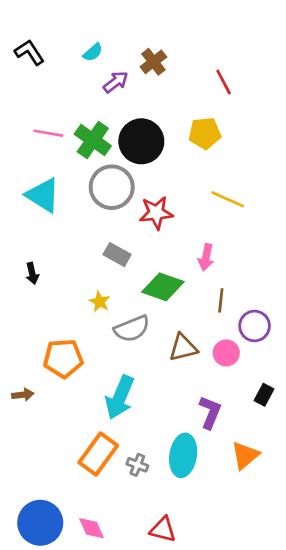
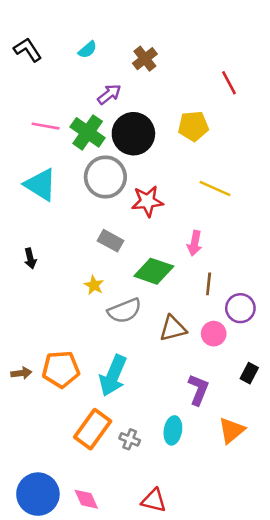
purple arrow: (116, 82) -> (109, 94), moved
red line: (224, 82) -> (229, 83), moved
orange pentagon: (63, 358) -> (61, 369), moved
cyan ellipse: (183, 455) -> (173, 430), size x0.7

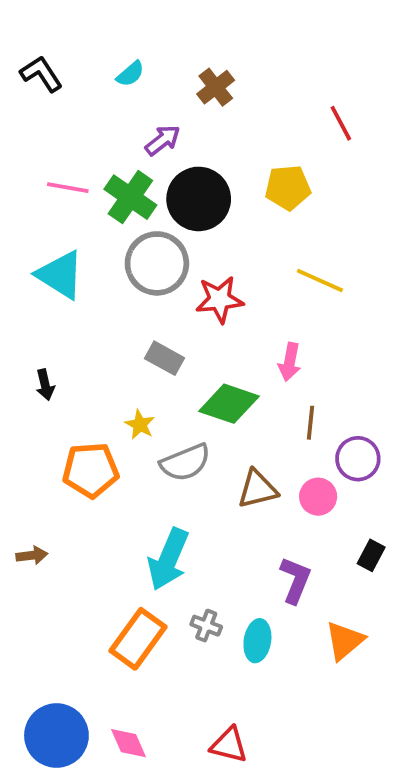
orange pentagon: (61, 369) -> (91, 470), moved
gray cross: (130, 439) -> (206, 626), moved

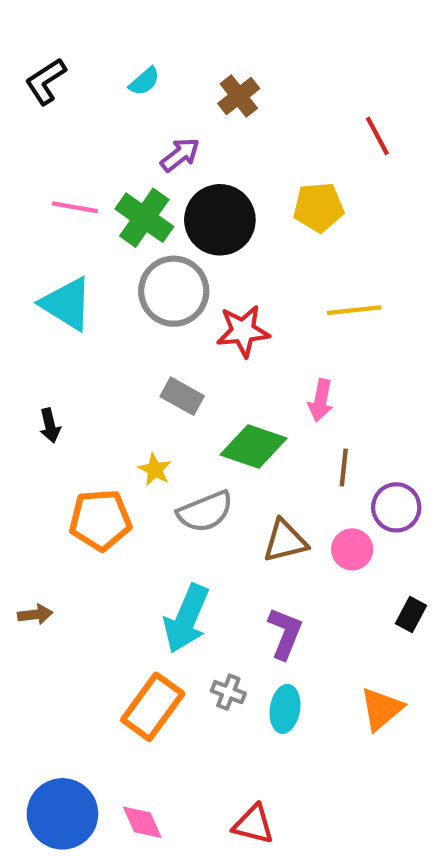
black L-shape: (41, 74) -> (46, 81), turned -90
yellow line: (320, 280) -> (354, 310), turned -30
purple L-shape: (295, 580) -> (285, 633), moved

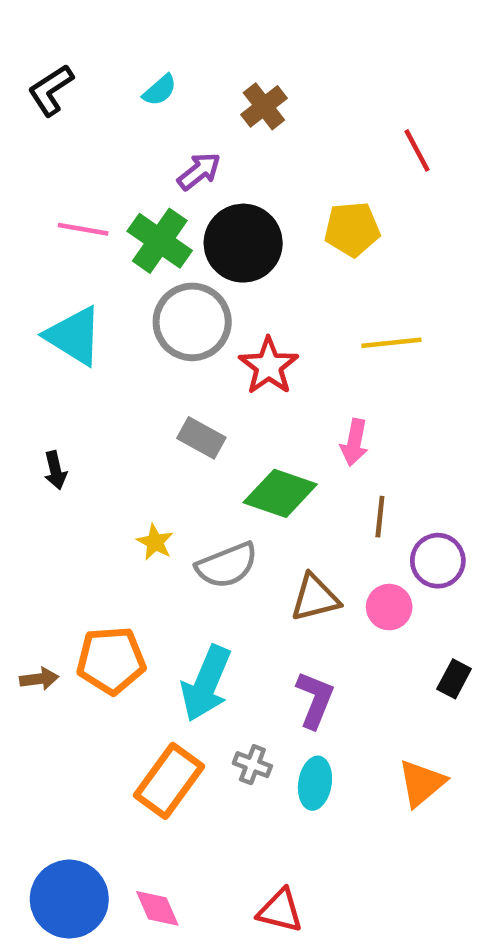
red star: (243, 331) -> (269, 366), turned -30
yellow star: (155, 470) -> (155, 542), moved
orange pentagon: (100, 520) -> (111, 660), moved

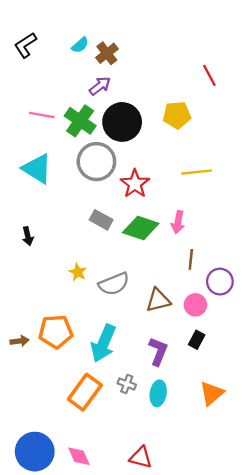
brown cross: (264, 106) -> (107, 53), moved
green diamond: (280, 493) -> (141, 228), moved
black rectangle: (454, 679) -> (197, 340), moved

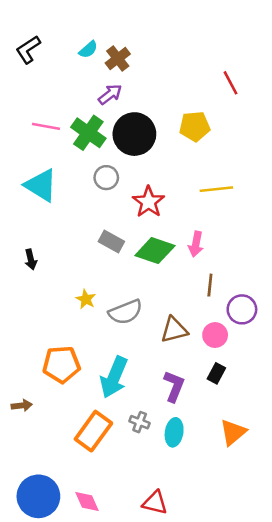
gray circle: (96, 162) -> (106, 178), size x0.6
brown arrow: (20, 341) -> (22, 405), moved

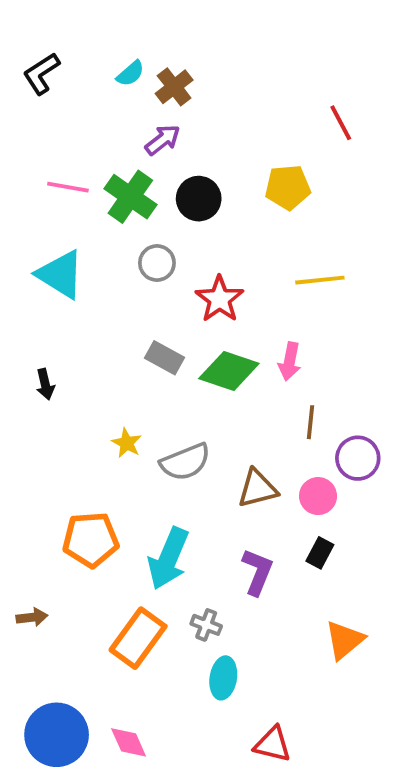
black circle: (134, 134) -> (199, 199), size x0.7
brown arrow: (22, 405) -> (32, 617), moved
cyan ellipse: (174, 432) -> (223, 678), moved
red triangle: (155, 503) -> (273, 744), moved

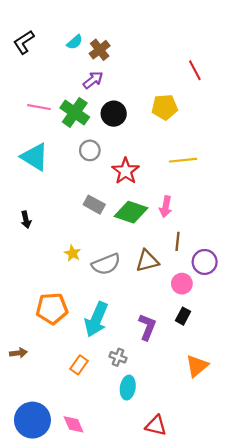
brown triangle: (257, 488) -> (147, 261), moved
orange rectangle: (138, 638) -> (79, 365), size x0.6

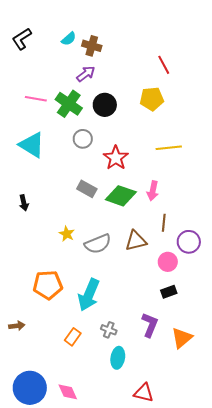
brown cross: (100, 50) -> (92, 46), turned -36
red line: (195, 70) -> (164, 65), moved
black rectangle: (183, 316) -> (169, 292), turned 42
purple L-shape: (147, 327) -> (150, 325), moved

